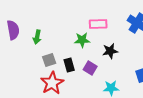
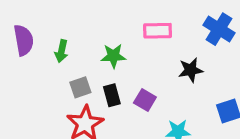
green star: (82, 40) -> (113, 56), moved
black star: (110, 51) -> (191, 70), moved

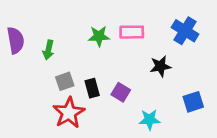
green star: (113, 56) -> (99, 36), moved

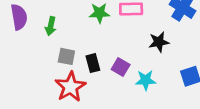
gray square: (65, 81) -> (66, 56), turned 30
cyan star: (149, 120) -> (146, 80), moved

